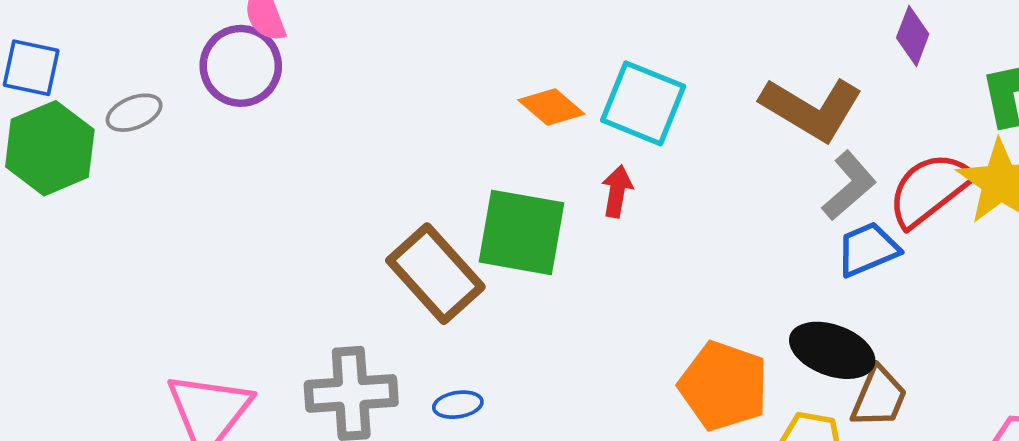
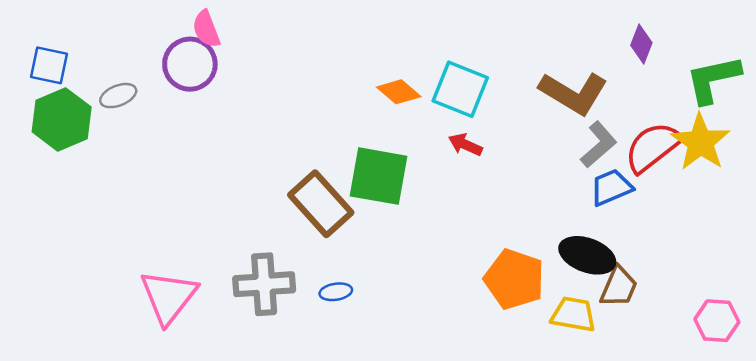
red arrow: (617, 191) -> (465, 145), moved, turned -76

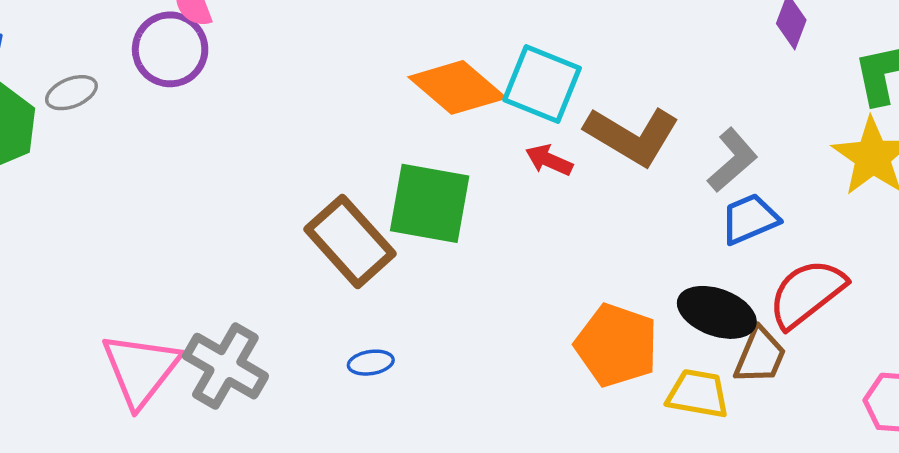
orange diamond: (399, 92) -> (457, 87), size x1.6
brown L-shape: (573, 93) -> (632, 136), moved
red semicircle: (653, 147) -> (807, 293), moved
gray cross: (264, 284) -> (225, 366), moved, turned 34

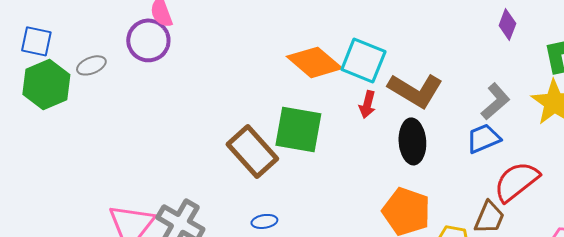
red arrow: (549, 160) -> (367, 104), turned -100
gray L-shape: (732, 160) -> (495, 101), moved
black ellipse: (717, 312) -> (412, 141), moved, turned 66

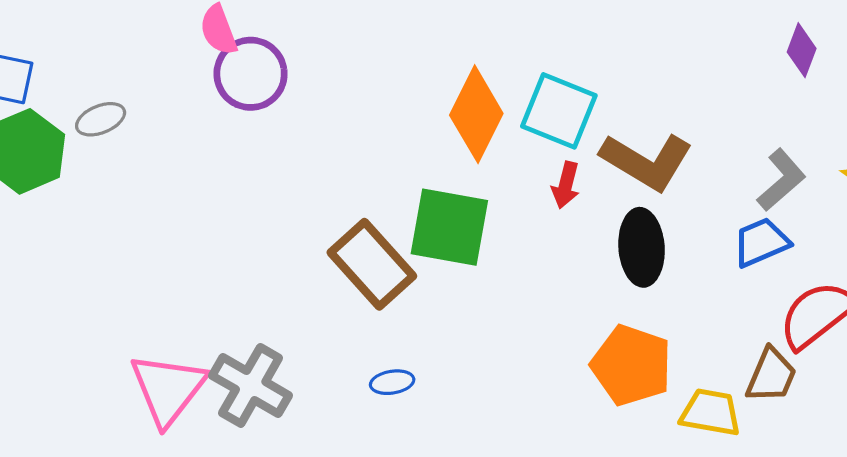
purple circle: (148, 40) -> (251, 74), moved
orange diamond: (314, 62) -> (476, 114), turned 76

